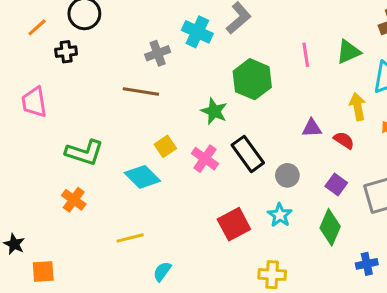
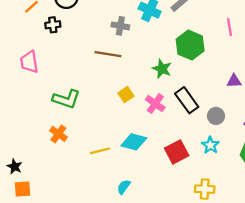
gray cross: (158, 53) -> (120, 26), turned 30
cyan diamond: (142, 177) -> (134, 142), moved, turned -30
yellow line: (130, 238) -> (100, 151), moved
orange square: (43, 272) -> (22, 189), moved

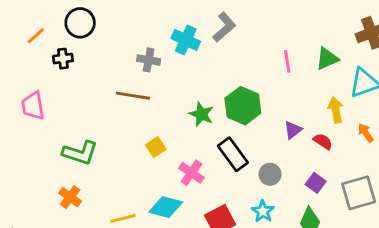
green hexagon: (190, 45) -> (243, 106), moved
purple triangle: (234, 81) -> (293, 130), turned -35
pink cross: (155, 104) -> (191, 173), moved

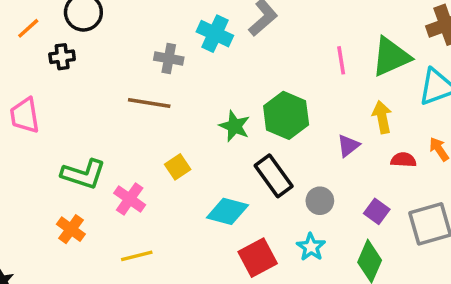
green triangle: (327, 59) -> (391, 57), size x1.4
yellow arrow: (336, 110) -> (382, 117), moved
red semicircle: (323, 141) -> (403, 160), moved, turned -30
pink cross: (191, 173) -> (130, 199), moved
cyan diamond: (166, 207) -> (227, 211), moved

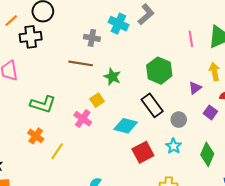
black cross: (62, 57) -> (31, 37), size x1.5
green star: (235, 126) -> (112, 77), moved
pink cross: (130, 199) -> (83, 119), moved
purple square: (377, 211) -> (210, 112), moved
yellow line: (137, 256) -> (57, 151), moved, turned -42

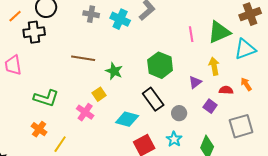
gray cross: (92, 38) -> (91, 14), moved

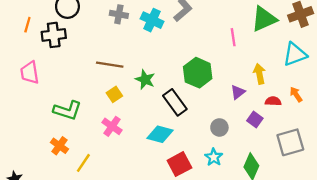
orange line: (15, 16) -> (27, 25), moved, turned -32
green triangle: (219, 32) -> (264, 19), moved
yellow square: (99, 94) -> (114, 94), moved
black rectangle: (153, 99) -> (175, 102), moved

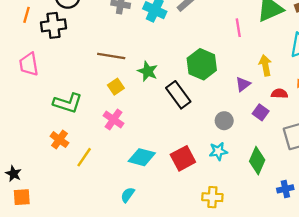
cyan diamond: (160, 134) -> (142, 157), moved
cyan star: (214, 157) -> (218, 151), turned 30

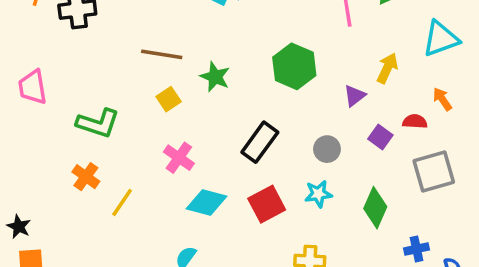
pink trapezoid: (29, 64) -> (32, 87), moved
yellow arrow: (265, 65) -> (387, 68), turned 36
red semicircle: (279, 94) -> (415, 122), moved
black rectangle: (178, 95) -> (260, 142), moved, turned 72
pink cross: (114, 120) -> (179, 158), moved

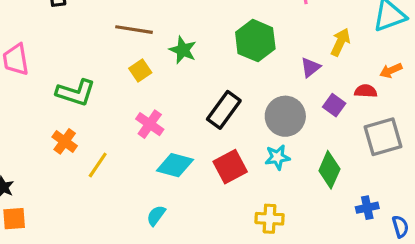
orange arrow: (442, 99) -> (391, 71), turned -80
gray circle: (327, 149) -> (285, 116), size x1.6

